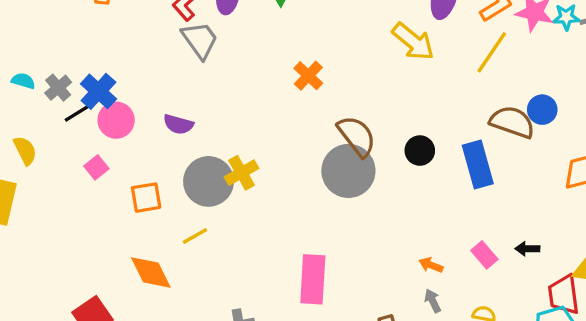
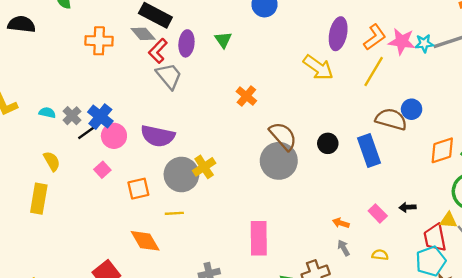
purple semicircle: (178, 124) -> (158, 136), size x1.6
yellow line: (195, 236) -> (174, 213), turned 30

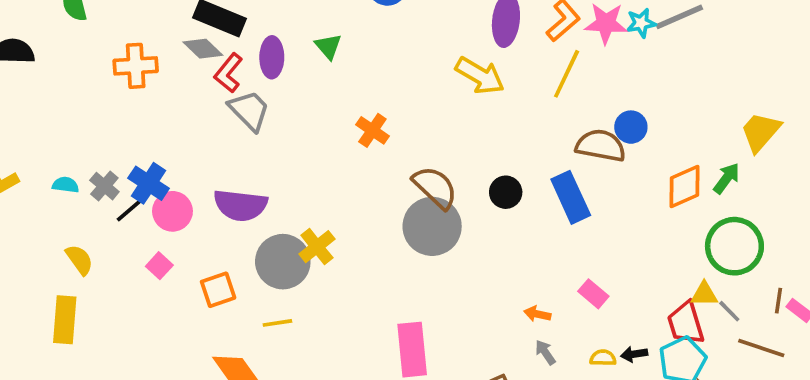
black arrow: (407, 207) -> (634, 354), moved

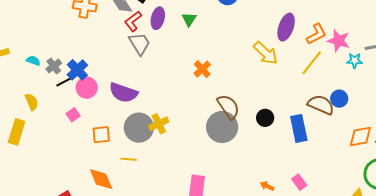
cyan star: (641, 23) -> (355, 61), moved

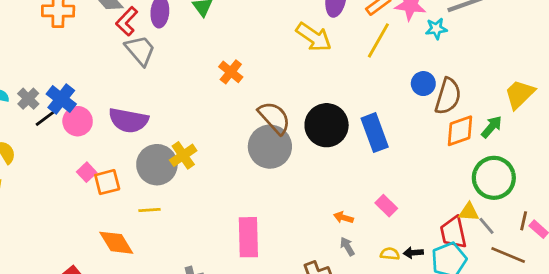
brown semicircle: (321, 105) -> (448, 96), moved, turned 92
pink square: (73, 115) -> (87, 172), moved
black circle: (265, 118) -> (327, 125), size x1.8

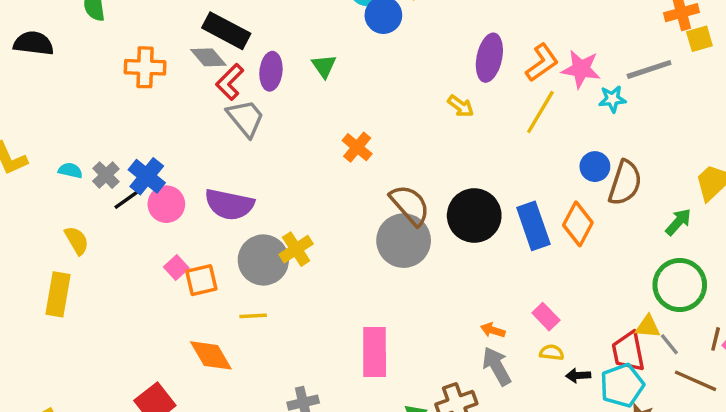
yellow arrow: (314, 37) -> (461, 106), size x0.6
orange diamond: (460, 131) -> (578, 224), moved, turned -44
gray arrow: (347, 246) -> (497, 366), size x1.6
yellow semicircle: (390, 254) -> (552, 352), moved

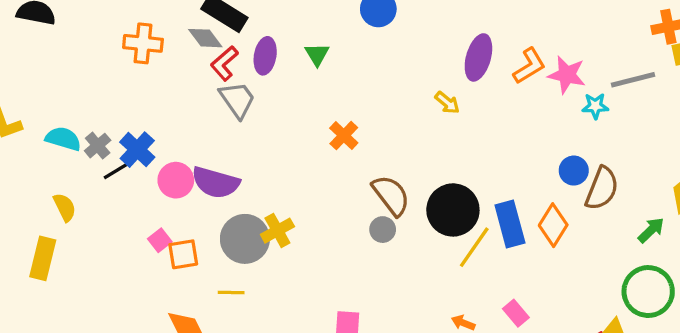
yellow line: (540, 112) -> (474, 247), moved
cyan semicircle: (70, 170) -> (63, 139), size x1.5
pink circle: (166, 204) -> (176, 180), moved
gray circle: (404, 241) -> (383, 230), size x0.5

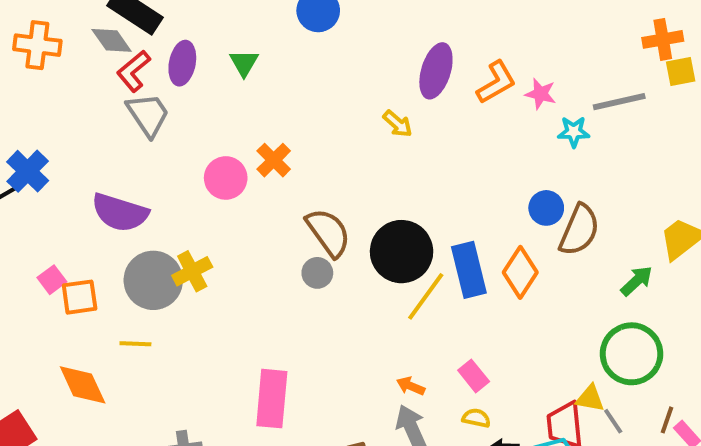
pink star: (567, 75) -> (541, 94), size x0.7
pink circle: (176, 180) -> (226, 178), moved

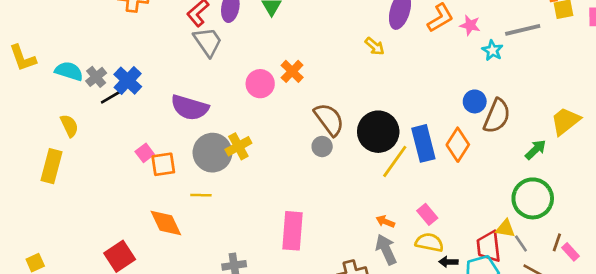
cyan star: (574, 132) -> (492, 50), turned 30
yellow semicircle: (476, 418) -> (429, 242), size x1.5

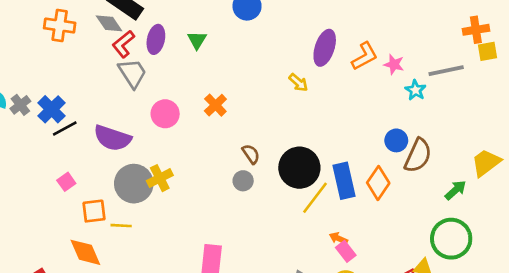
pink circle: (260, 84) -> (165, 114), moved
black line: (113, 96) -> (65, 129), moved
brown semicircle: (329, 119) -> (251, 154), size x0.6
orange square: (163, 164) -> (94, 211), moved
orange arrow: (385, 221) -> (338, 238), moved

